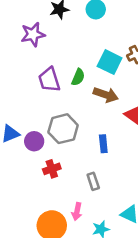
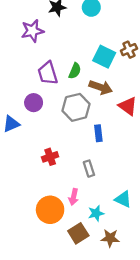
gray hexagon: (63, 129) -> (76, 107), moved
purple circle: (34, 141) -> (34, 103), moved

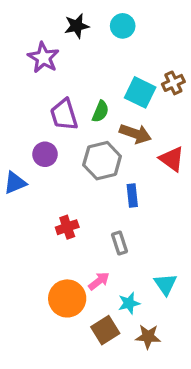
purple star: (32, 31) -> (43, 58), turned -30
pink arrow: (74, 197) -> (99, 281), turned -140
cyan triangle: (123, 199) -> (165, 284), turned 30

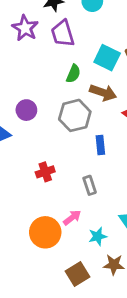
purple trapezoid: (64, 115) -> (63, 33), moved
brown square: (105, 330) -> (77, 274), moved

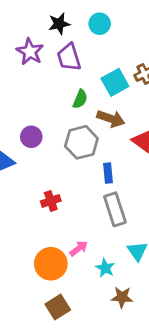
cyan square: (107, 58) -> (115, 82), turned 35
gray rectangle: (90, 185) -> (115, 209), moved, size x1.6
cyan star: (98, 236) -> (105, 268), turned -30
brown square: (77, 274) -> (58, 307), moved

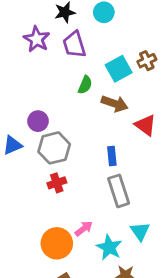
gray hexagon: (81, 142) -> (54, 148), moved
cyan star: (105, 268) -> (109, 247), size x1.4

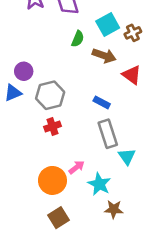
brown cross: (147, 61) -> (133, 33), moved
purple circle: (38, 121) -> (24, 71), moved
blue rectangle: (112, 156) -> (102, 102), turned -56
cyan triangle: (140, 231) -> (127, 156), moved

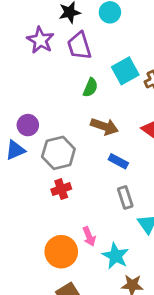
brown arrow: (104, 56) -> (104, 126), moved
gray rectangle: (108, 134) -> (125, 197), size x0.7
pink arrow: (76, 167) -> (89, 236), turned 105

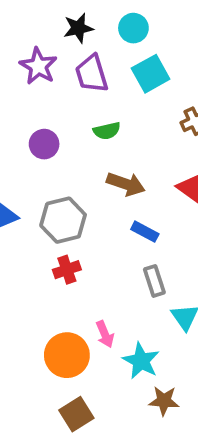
cyan square: (125, 71) -> (151, 74), moved
green semicircle: (90, 87) -> (107, 131), turned 54
purple circle: (28, 125) -> (44, 144), moved

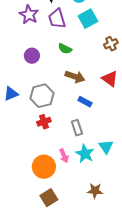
green semicircle: (107, 131) -> (65, 49), turned 40
gray rectangle: (154, 281) -> (77, 128), moved
cyan star: (141, 361) -> (85, 154), moved

